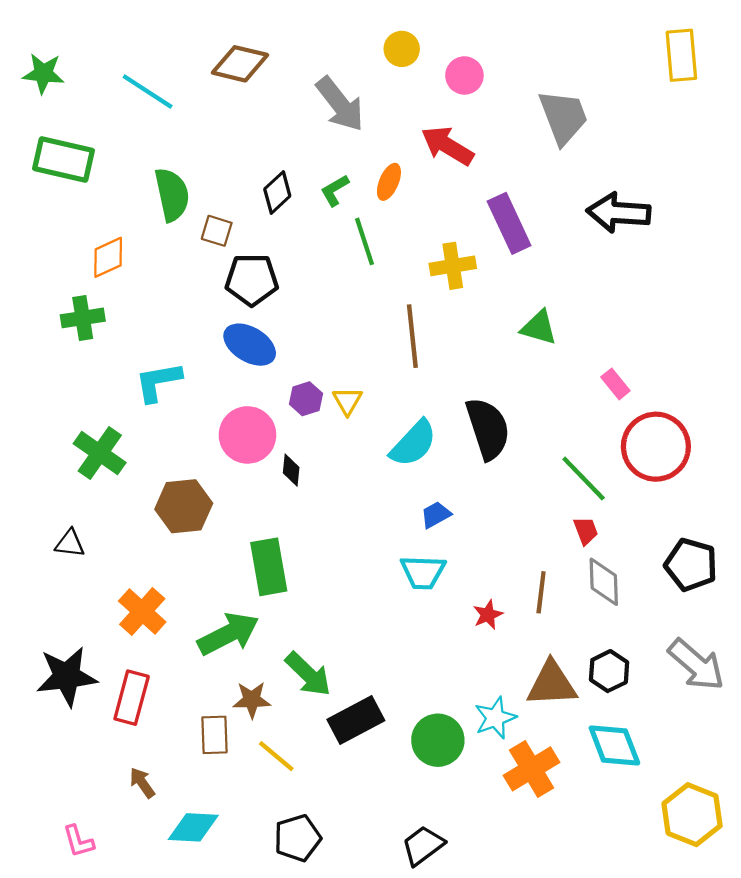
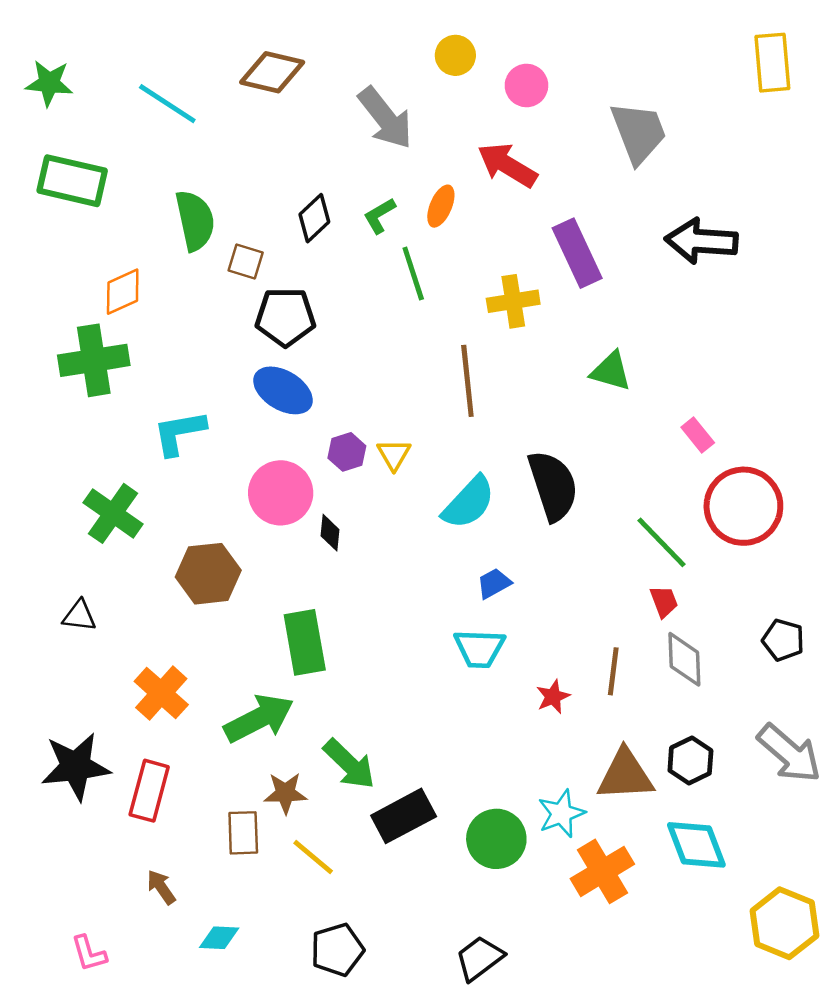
green cross: (83, 318) -> (94, 360), size x1.4
black pentagon: (691, 565) -> (783, 640), size x0.7
cyan diamond: (193, 827) -> (219, 938), size x0.7

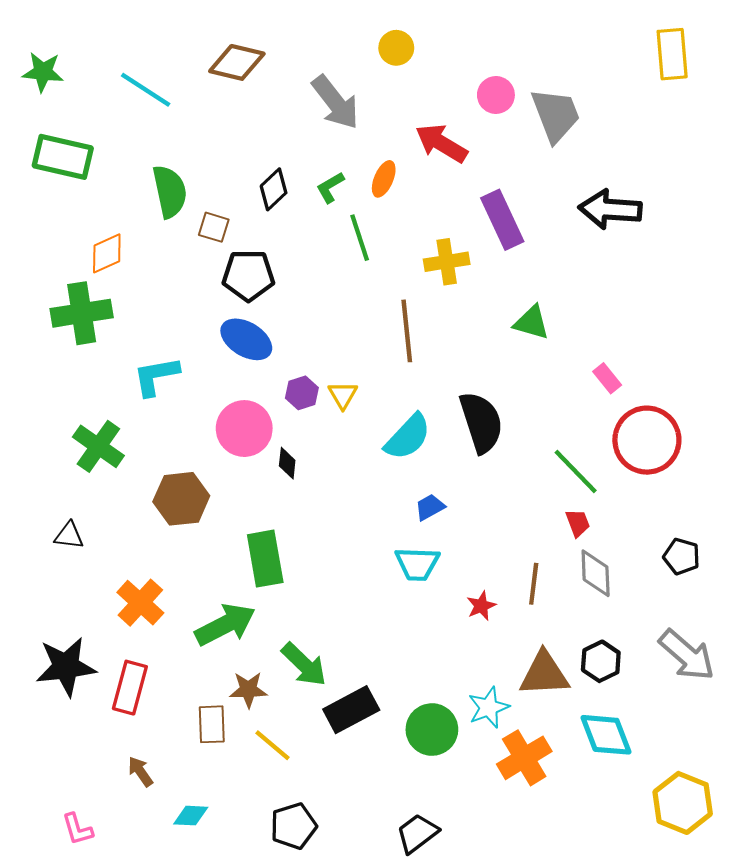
pink circle: (526, 85) -> (496, 95), moved

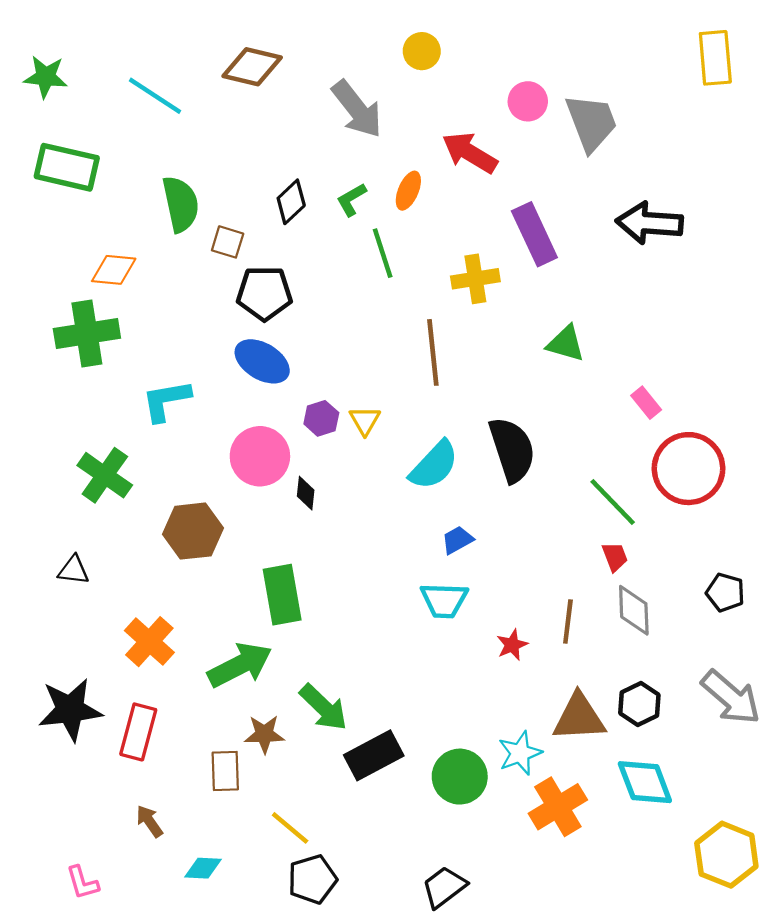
orange diamond: (107, 253) -> (114, 270), turned 30
yellow line: (273, 745) -> (290, 828), moved

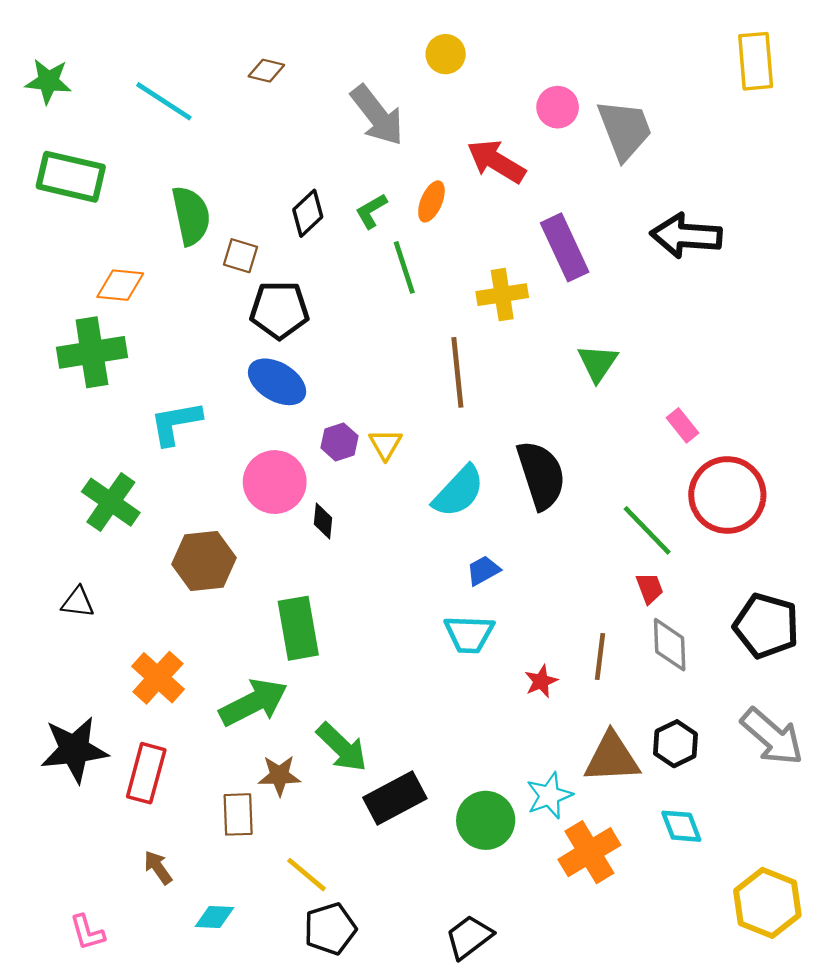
brown diamond: (252, 67) -> (266, 71), size x0.6
green triangle: (566, 344) -> (598, 363), turned 48
black pentagon: (725, 592) -> (766, 626), size x1.6
cyan diamond: (645, 782) -> (681, 826), size x0.7

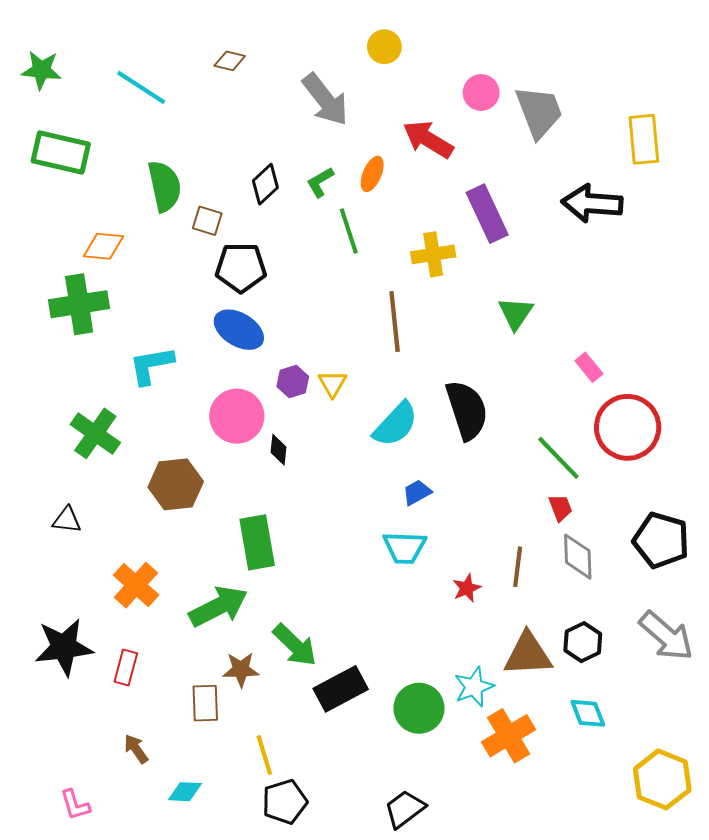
yellow rectangle: (756, 61) -> (644, 139), moved
red rectangle: (146, 773) -> (126, 668), size x0.7
yellow line: (306, 875) -> (264, 755), turned 33

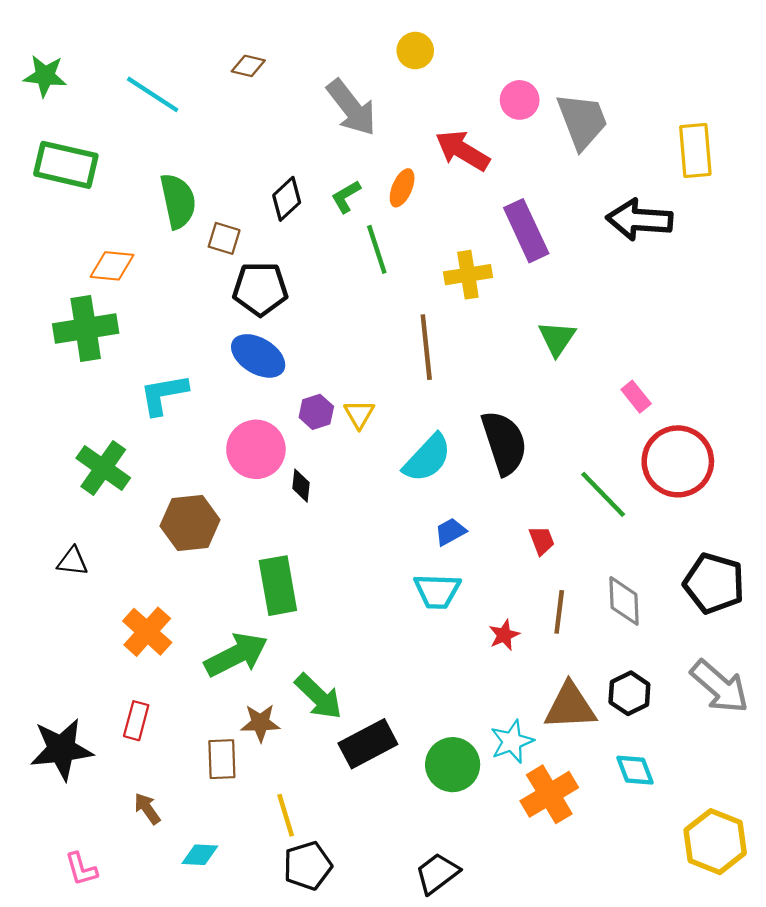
red trapezoid: (560, 508) -> (542, 541), moved
black star: (64, 647) -> (61, 749), moved

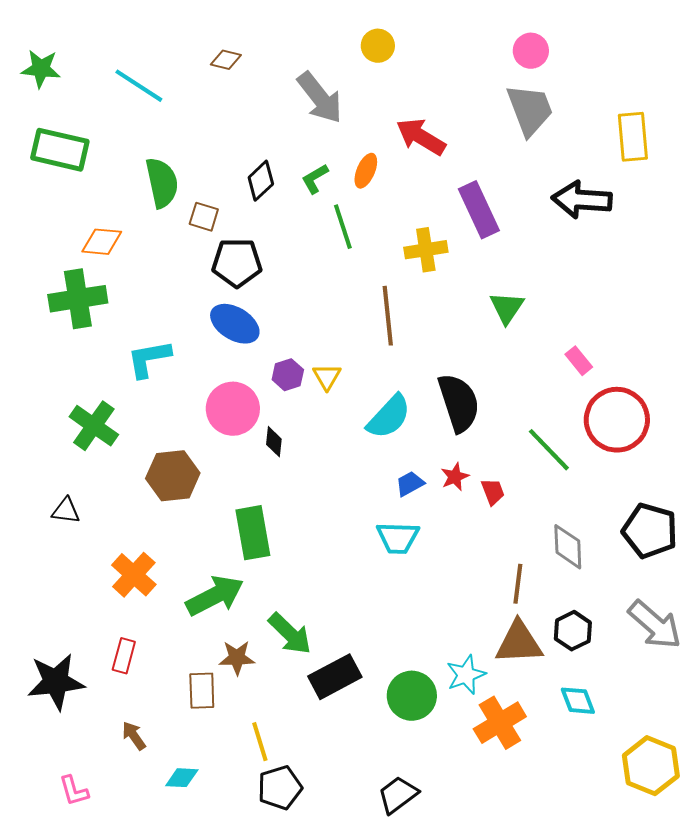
pink circle: (520, 100) -> (531, 51), moved
brown line: (559, 612) -> (518, 584), moved
red star: (504, 635) -> (455, 477), moved

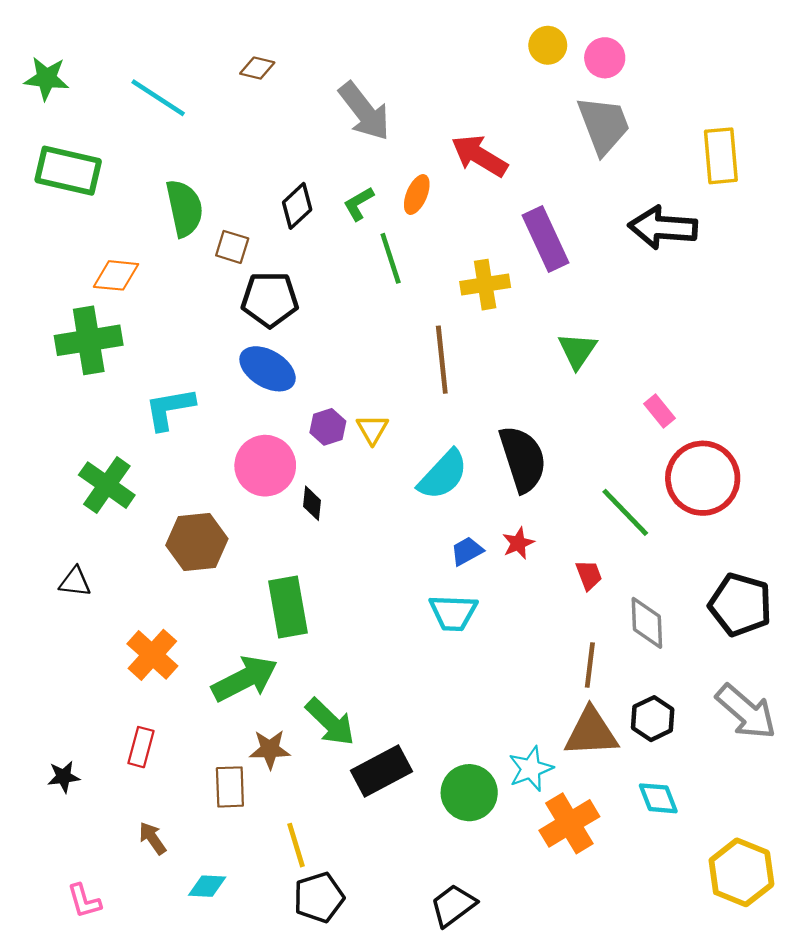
yellow circle: (378, 46) -> (548, 45), moved
red trapezoid: (493, 492) -> (589, 575), moved
black star: (56, 682) -> (64, 777), size x0.5

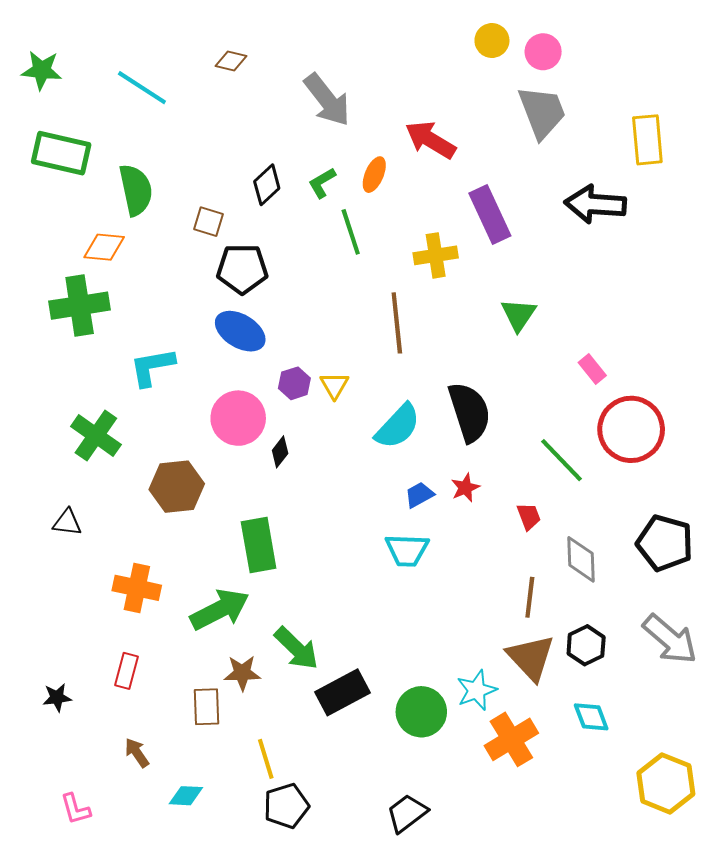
green semicircle: (184, 208) -> (136, 190), moved
black diamond: (312, 503) -> (280, 452), turned 32
orange cross: (152, 655) -> (137, 588), turned -30
brown triangle: (591, 732) -> (531, 658), turned 50

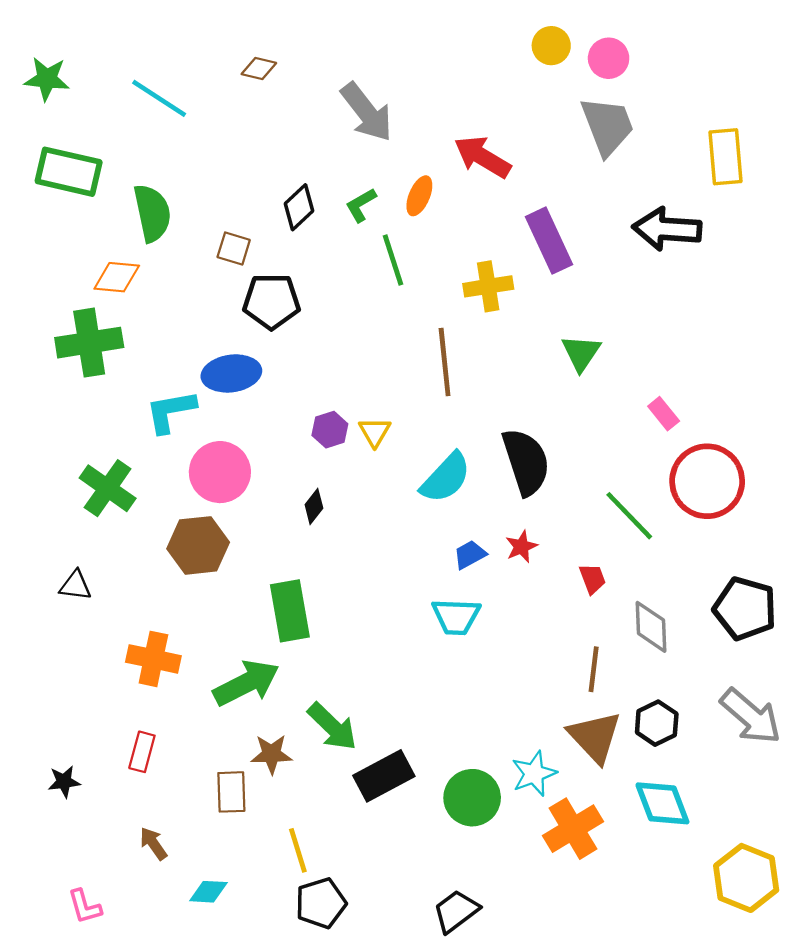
blue ellipse: (240, 331) -> (231, 373), moved, turned -39
pink circle: (238, 418) -> (220, 472), moved
cyan diamond: (591, 717) -> (662, 803), size x1.4

